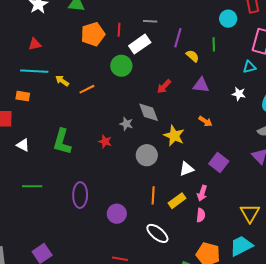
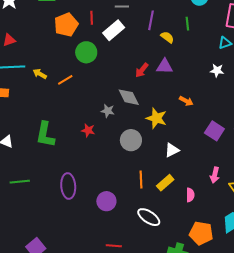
green circle: (121, 66) -> (86, 52), moved
purple triangle: (201, 85) -> (165, 66), moved
purple square: (219, 162) -> (214, 131), moved
pink arrow: (202, 193) -> (215, 175), moved

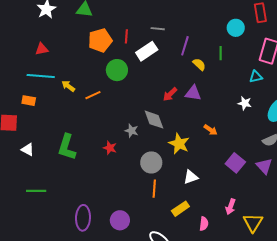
orange line: (141, 180) -> (154, 189), moved
purple ellipse: (68, 186) -> (83, 218), moved

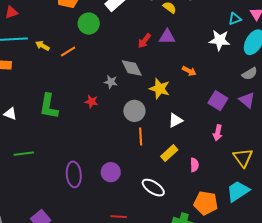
cyan triangle: (256, 77) -> (235, 19), moved
white star: (245, 103) -> (220, 40), size x1.5
pink arrow: (231, 207) -> (218, 133), moved

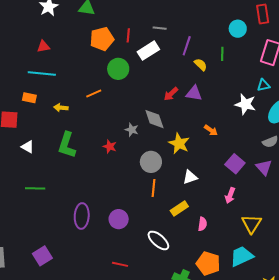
yellow arrow: (42, 46) -> (61, 108), moved, turned -32

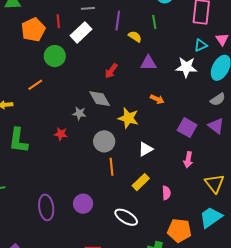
purple triangle: (194, 93) -> (148, 63), moved

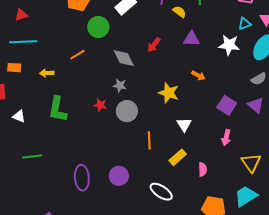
gray diamond: (100, 99) -> (124, 58), moved
gray circle: (104, 141) -> (127, 111), moved
white triangle: (146, 149) -> (184, 125), turned -35

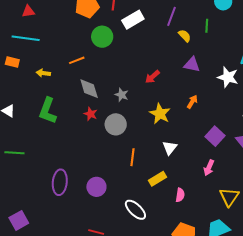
red arrow: (154, 45) -> (152, 77), moved
gray diamond: (124, 58) -> (89, 89), moved
orange arrow: (198, 75) -> (192, 102), turned -96
gray star: (120, 85) -> (122, 95), moved

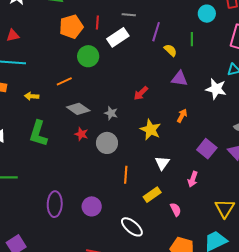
gray diamond: (89, 89) -> (78, 109), turned -35
pink arrow: (209, 168) -> (193, 179), moved
pink semicircle: (180, 195) -> (176, 210), turned -32

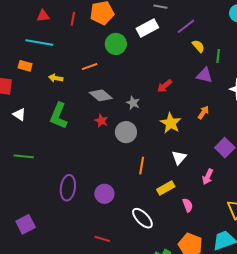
red line: (97, 23) -> (73, 19), moved
purple line: (156, 32) -> (186, 26), turned 30
green line: (192, 39) -> (218, 56), moved

